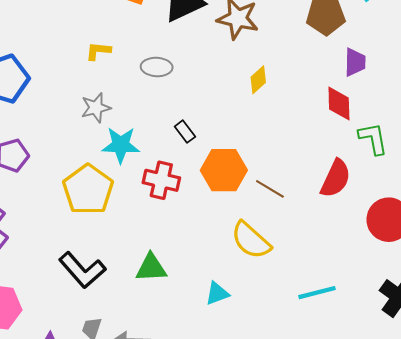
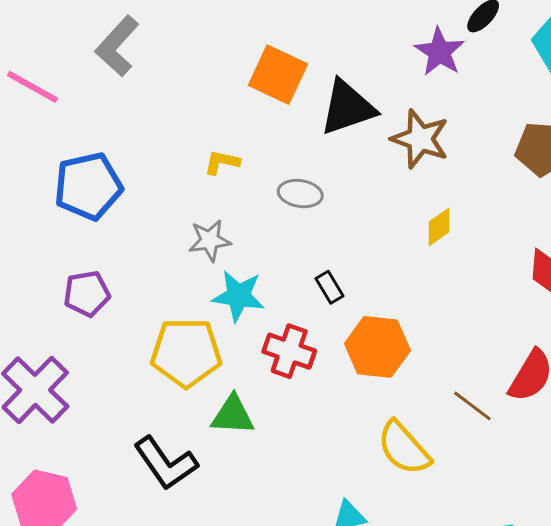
brown line: (270, 189) -> (472, 406), moved
yellow pentagon: (88, 190) -> (186, 353), turned 30
green triangle: (151, 268) -> (233, 415), moved

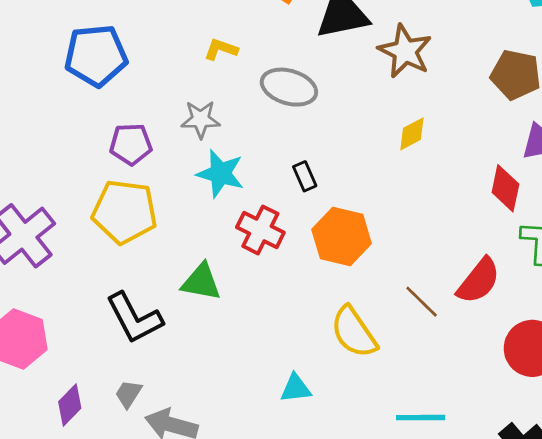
gray ellipse: (300, 194) -> (289, 87), size x1.4
purple pentagon: (87, 294) -> (131, 144), moved
yellow pentagon: (186, 353) -> (125, 212), moved

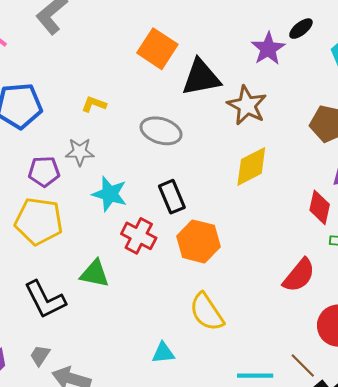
yellow L-shape: (221, 49) -> (94, 104), moved
gray star: (201, 119) -> (80, 152), moved
yellow diamond: (412, 134) -> (251, 166), size x1.6
black rectangle: (305, 176) -> (172, 197), size x1.5
brown line: (422, 302) -> (303, 365), moved

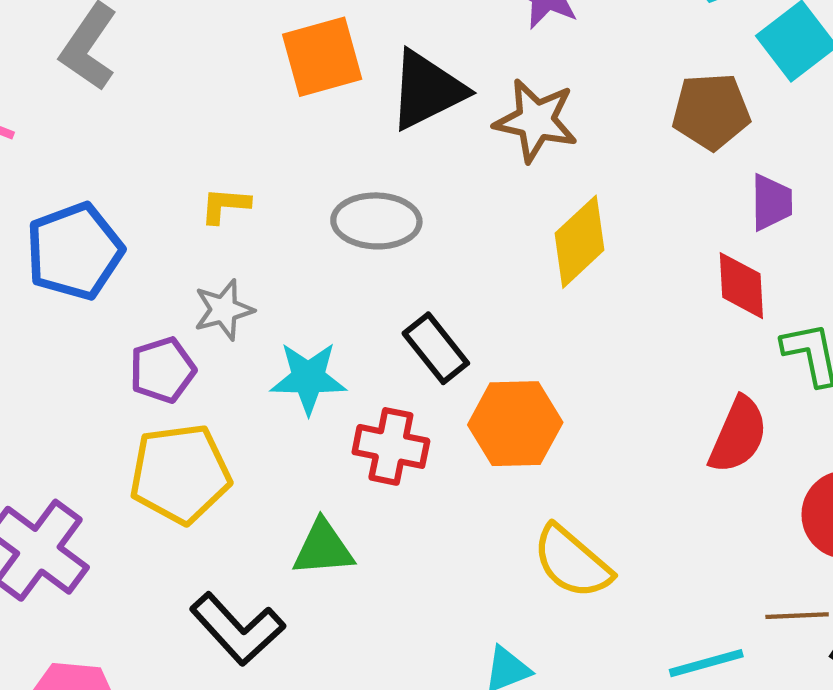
orange square: (157, 49) -> (322, 57), turned -33
brown line: (303, 365) -> (797, 616), turned -32

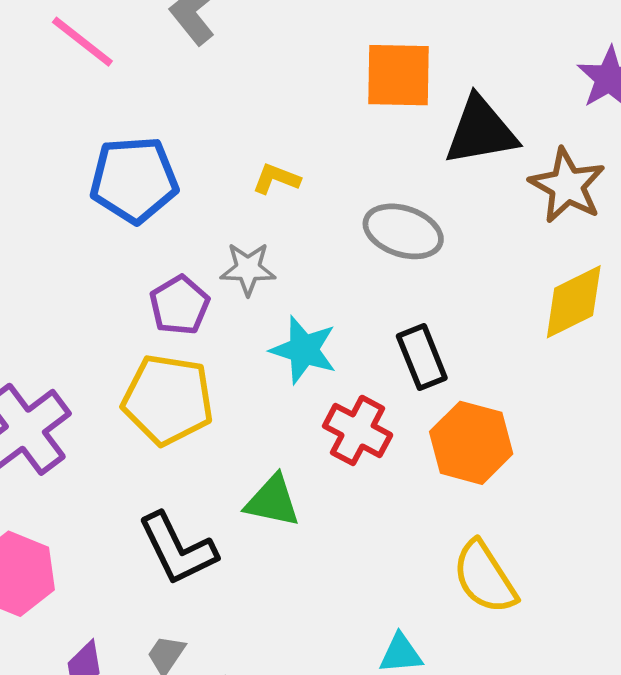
purple pentagon: (162, 370) -> (179, 305), turned -30

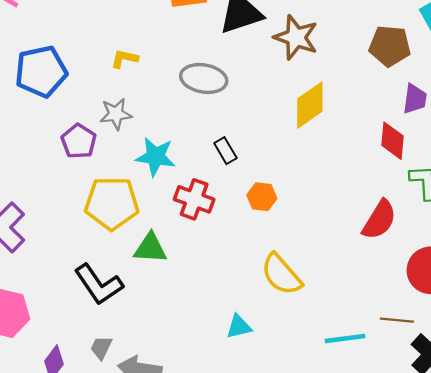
black rectangle: (422, 357) -> (225, 151), size x0.7
yellow pentagon: (168, 400) -> (112, 203), moved
orange hexagon: (471, 443) -> (262, 197), size x0.6

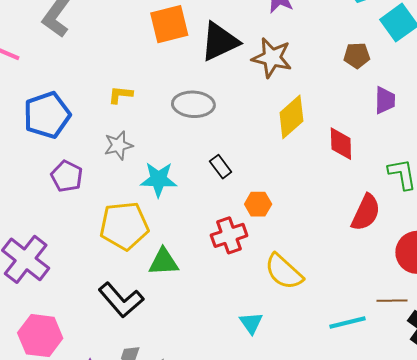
brown pentagon: (390, 46) -> (357, 55), size x0.7
purple pentagon: (79, 141) -> (67, 176), moved
red diamond: (392, 141) -> (341, 144), moved
red cross: (194, 199) -> (229, 235), moved, turned -32
cyan triangle: (239, 327) -> (251, 323), turned -45

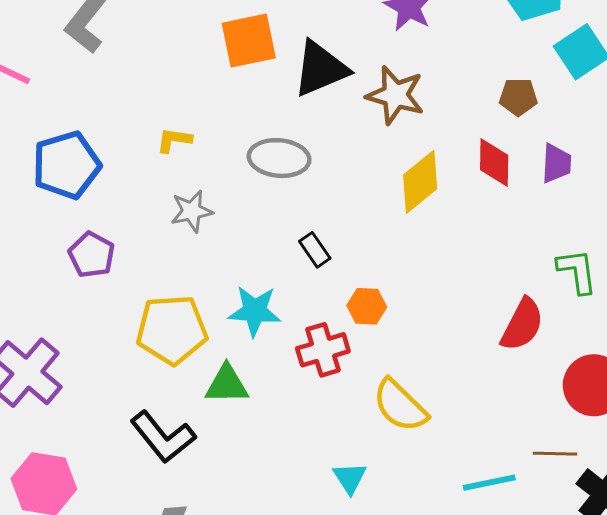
red diamond: (341, 144) -> (494, 163), moved
gray star: (118, 145) -> (192, 211), moved
cyan star: (159, 179) -> (255, 311), moved

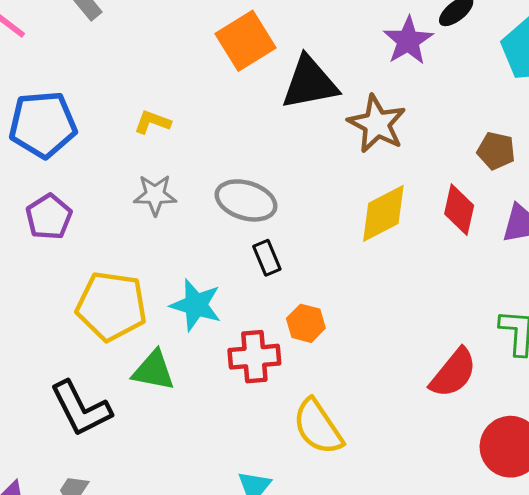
orange square: (249, 41) -> (245, 41), turned -32
gray ellipse: (279, 158) -> (246, 200), moved

